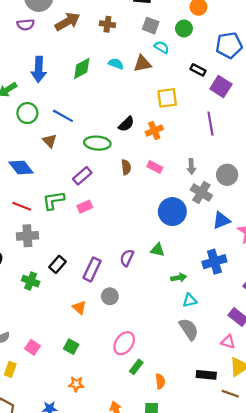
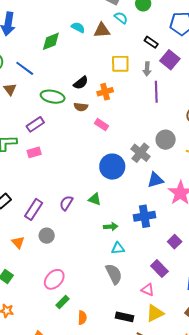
green diamond: (82, 69) -> (51, 41), moved
gray arrow: (191, 166) -> (147, 69), moved
brown semicircle: (126, 167) -> (81, 107), moved, turned 96

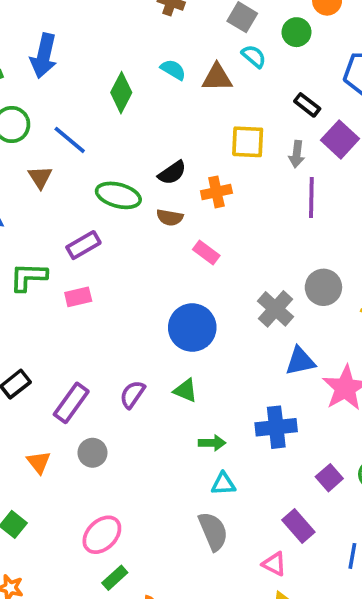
green diamond: (51, 41) -> (121, 93), turned -45
blue circle: (112, 167) -> (192, 328), moved

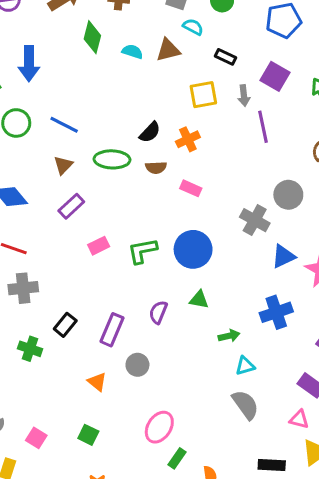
green diamond: (121, 93) -> (92, 37), moved
black rectangle: (307, 105) -> (226, 57), moved
brown triangle: (40, 177) -> (63, 165), moved, turned 30
purple rectangle: (83, 245) -> (71, 206), moved
green L-shape: (28, 277) -> (142, 251), moved

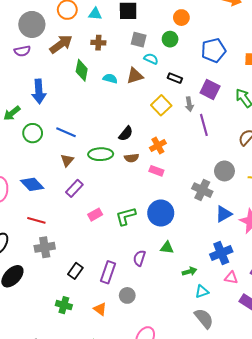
yellow square: (203, 95) -> (161, 105), turned -30
orange cross: (188, 139) -> (158, 146), moved
green cross: (30, 349) -> (64, 305), moved
pink triangle: (299, 419) -> (231, 278), moved

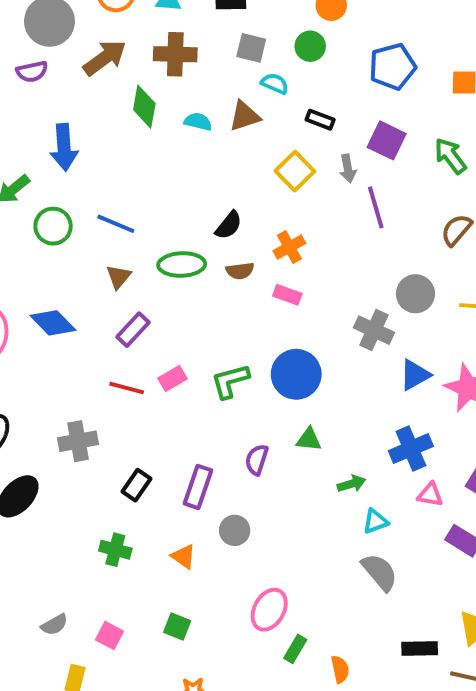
brown cross: (98, 43) -> (175, 54), size x1.5
red line: (36, 220) -> (127, 388), moved

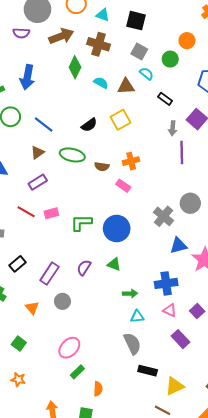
yellow square: (295, 171) -> (120, 120), moved
black semicircle: (229, 225) -> (89, 125), moved
black rectangle: (420, 648) -> (148, 371), moved

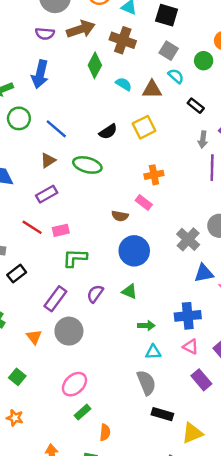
purple semicircle: (21, 33) -> (45, 34), moved
brown semicircle: (102, 167) -> (120, 216), moved
green L-shape: (81, 223) -> (75, 258), moved
black rectangle: (18, 264) -> (17, 274), moved
gray circle: (62, 301) -> (69, 331), size x1.5

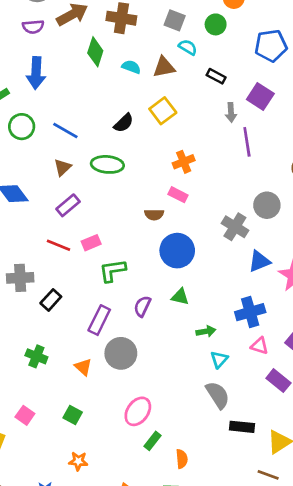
cyan triangle: (153, 352) -> (219, 359), turned -35

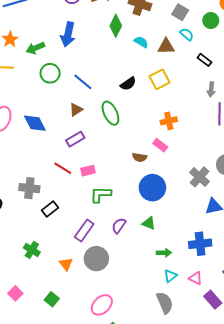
green ellipse: (107, 164) -> (110, 113), turned 50
pink triangle: (260, 346) -> (196, 278), moved

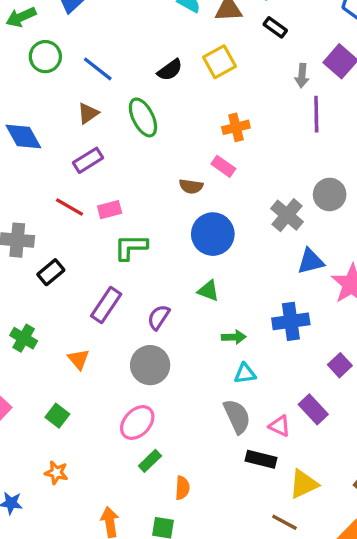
black rectangle: (204, 60) -> (275, 27), moved
purple semicircle: (119, 226) -> (159, 317), moved
gray circle: (96, 259) -> (150, 365), moved
cyan triangle: (170, 276) -> (245, 374), turned 32
pink triangle: (196, 278) -> (280, 426), moved

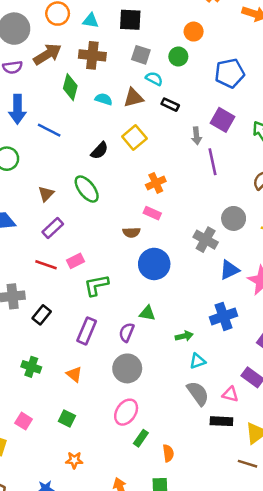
blue line: (98, 69) -> (49, 130), moved
green triangle: (208, 291) -> (147, 313), moved

